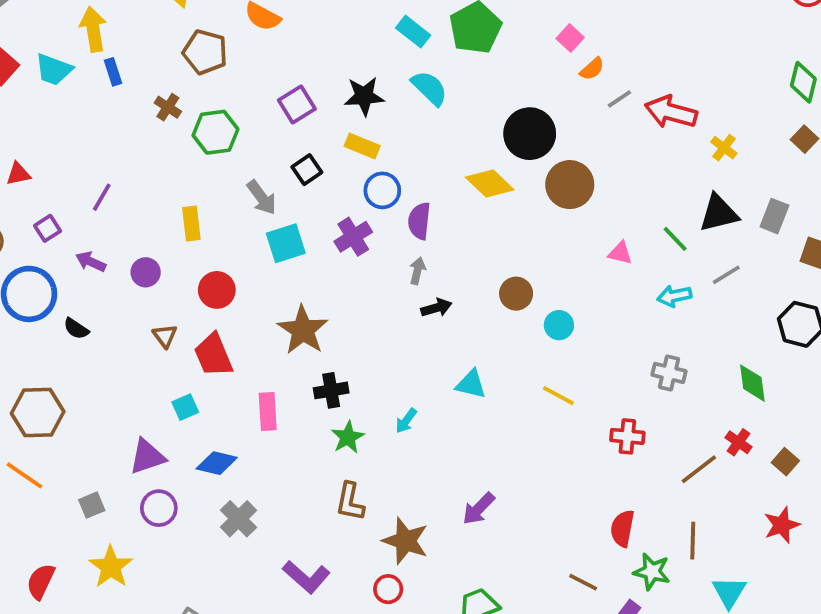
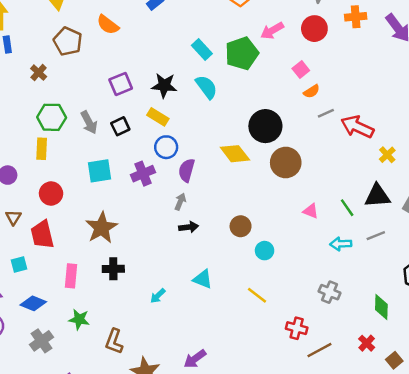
green hexagon: (215, 132) -> (52, 117), moved
gray arrow: (262, 197) -> (89, 122), moved
green star: (348, 437) -> (79, 319), moved, turned 30
brown line: (699, 469) -> (319, 350), moved

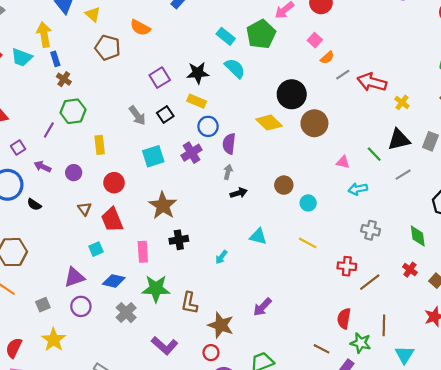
brown cross: (39, 73) -> (64, 79), moved
green hexagon: (52, 117) -> (73, 111), moved
cyan arrow: (341, 244) -> (358, 189), moved
green star: (79, 319) -> (156, 289), size x1.5

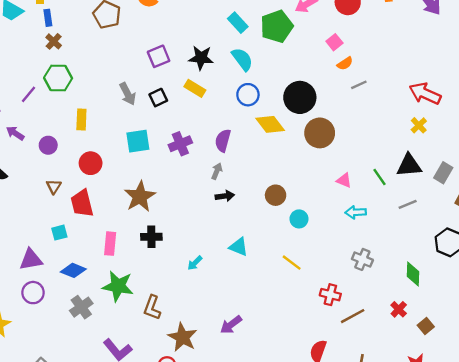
red arrow: (372, 82) -> (425, 94), moved
blue circle: (208, 126) -> (248, 95), moved

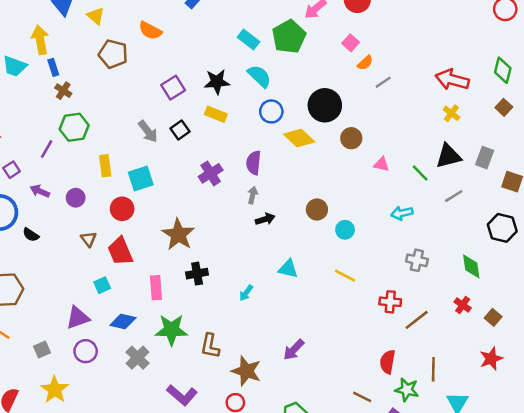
brown circle: (320, 133) -> (351, 138), size x0.7
cyan square: (138, 141) -> (141, 179), moved
pink triangle: (344, 180) -> (382, 164), moved

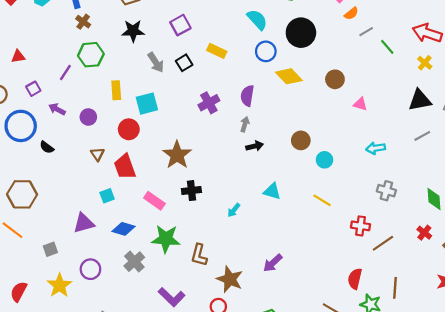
black star: (217, 82) -> (133, 31), moved
black circle: (325, 105) -> (301, 33), moved
green line: (420, 173) -> (387, 47), moved
pink rectangle: (156, 288) -> (154, 201), turned -54
purple circle: (86, 351) -> (90, 269), moved

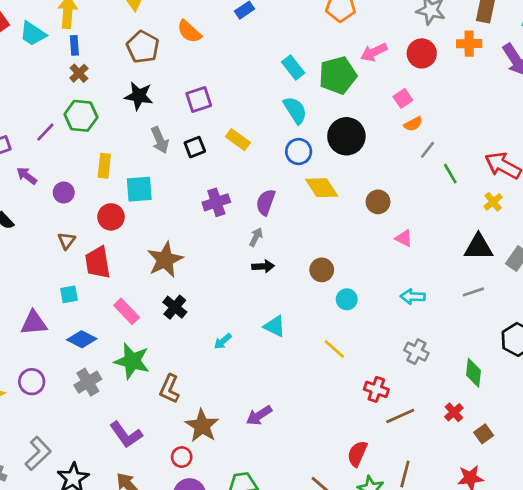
gray line: (366, 32) -> (428, 150), turned -32
black cross: (191, 191) -> (175, 307), turned 36

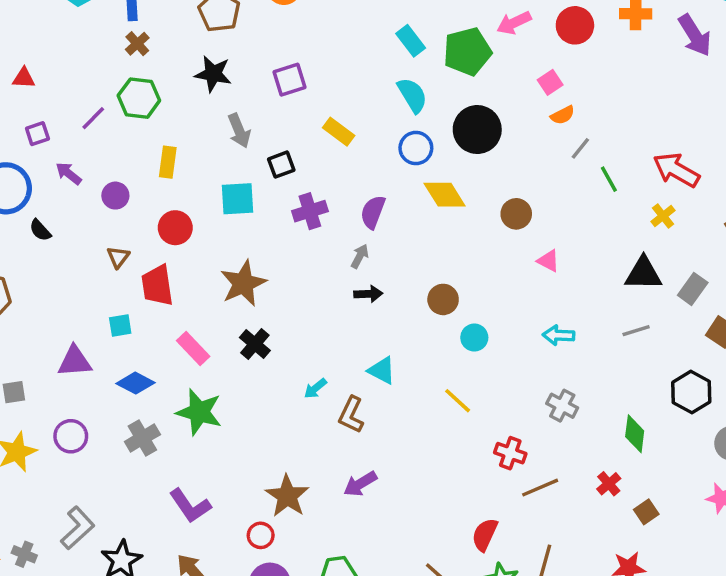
black square: (195, 147) -> (281, 165), moved
cyan square: (139, 189) -> (238, 199), moved
brown L-shape: (169, 389) -> (351, 415), moved

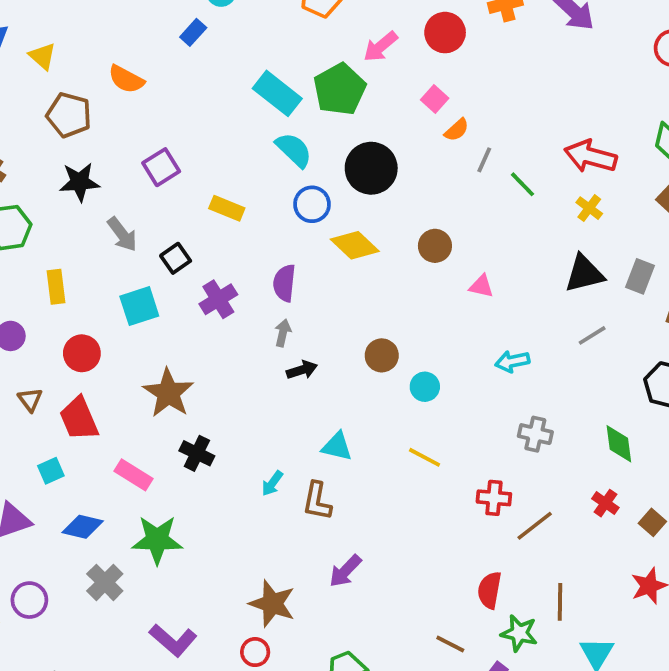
cyan rectangle: (411, 41) -> (277, 93), size x1.4

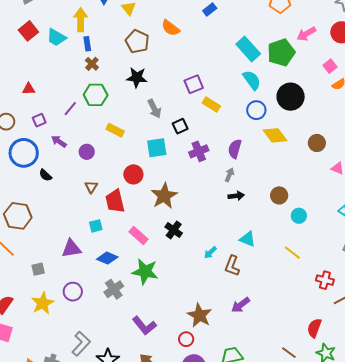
purple square: (161, 167) -> (194, 84), moved
yellow rectangle: (56, 287) -> (115, 130), turned -66
red circle: (82, 353) -> (133, 174), moved

